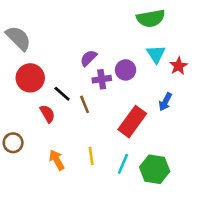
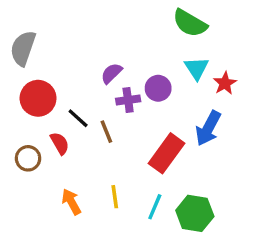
green semicircle: (151, 18) -> (190, 23), turned 40
gray semicircle: (18, 38) -> (23, 48), turned -116
blue arrow: (165, 102) -> (208, 128), size x1.5
brown circle: (13, 143) -> (28, 158), moved

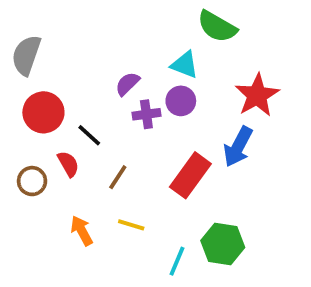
cyan triangle: (196, 68) -> (185, 65), moved, turned -36
red star: (225, 83) -> (257, 95), size x1.6
brown line: (106, 132) -> (118, 177), moved, turned 55
yellow line: (115, 197) -> (131, 225), turned -65
cyan line: (155, 207) -> (177, 261), moved

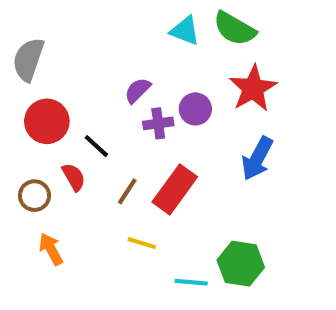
cyan triangle: (185, 65) -> (185, 31), moved
red star: (257, 95) -> (253, 88), moved
red rectangle: (190, 175) -> (175, 189), moved
orange arrow: (82, 231) -> (51, 249), moved
cyan line: (177, 261) -> (191, 282), turned 72

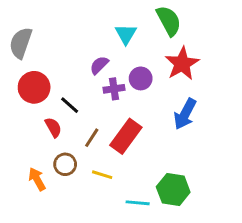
green semicircle: (235, 29) -> (169, 21), turned -148
cyan triangle: (185, 31) -> (126, 34), moved, turned 40
brown circle: (34, 196) -> (65, 164), moved

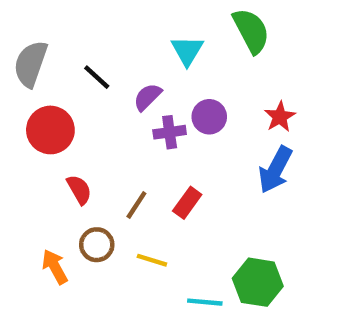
red star: (182, 64) -> (280, 117), moved, size x0.6
black line: (70, 105) -> (97, 77), moved
red rectangle: (126, 136) -> (187, 203), size x0.6

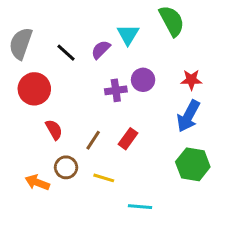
purple semicircle: (147, 97) -> (101, 50), moved
red star: (280, 117) -> (191, 80), turned 30
orange arrow: (55, 267) -> (37, 182), turned -40
green hexagon: (258, 282) -> (193, 164), moved

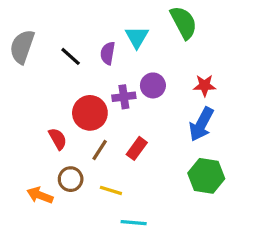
purple semicircle: (101, 50) -> (108, 53), turned -35
red circle: (34, 89) -> (90, 113), moved
cyan line: (140, 207) -> (134, 223), moved

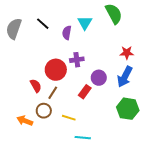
black line: (71, 56) -> (43, 24), moved
purple circle: (153, 85) -> (99, 78), moved
brown line: (100, 150) -> (53, 93), moved

